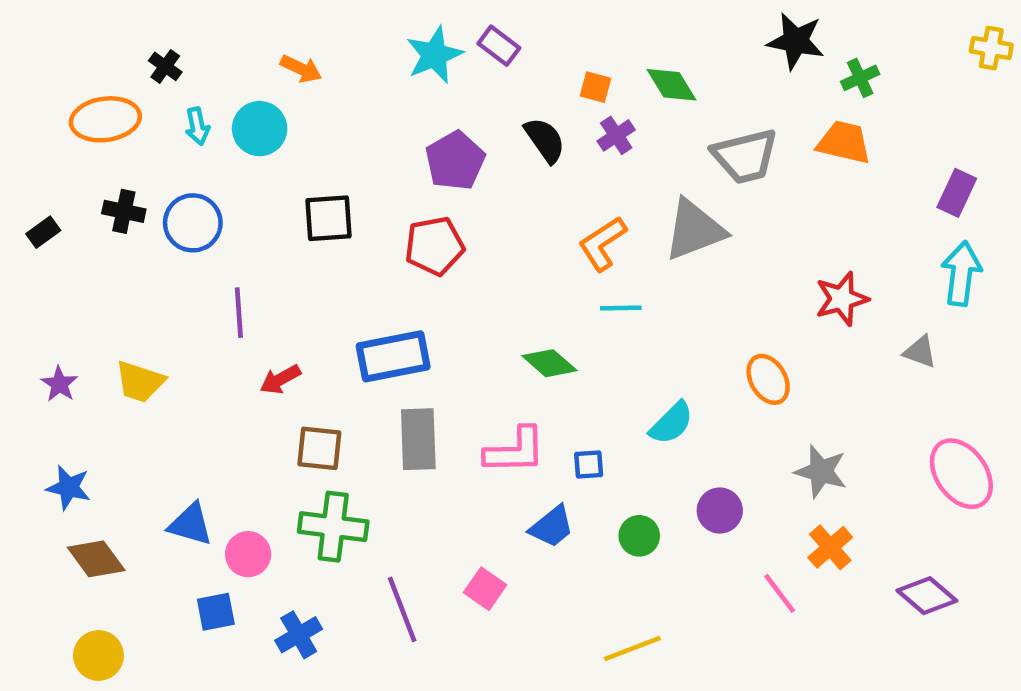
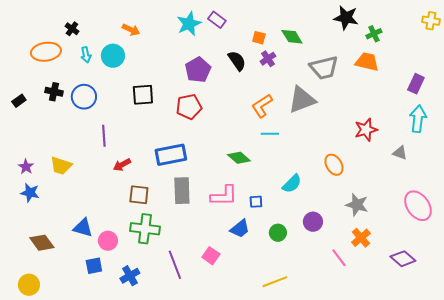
blue star: (69, 487) -> (30, 193), moved
yellow circle: (98, 655) -> (29, 285), moved

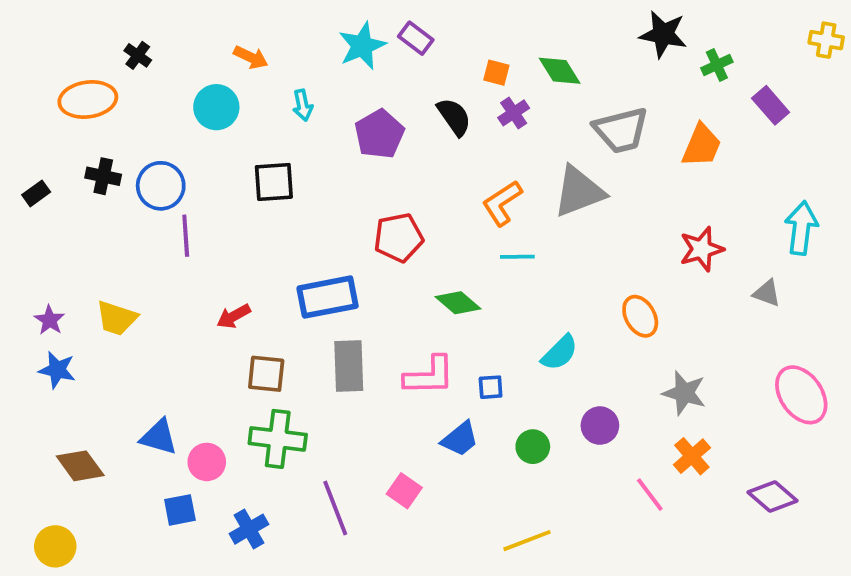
cyan arrow: (86, 55) -> (303, 105), moved
orange trapezoid: (367, 62) -> (702, 146), moved, turned 100
purple rectangle: (416, 84) -> (771, 105), moved, turned -66
red pentagon: (189, 107) -> (399, 238), moved
purple line: (104, 136) -> (186, 236), moved

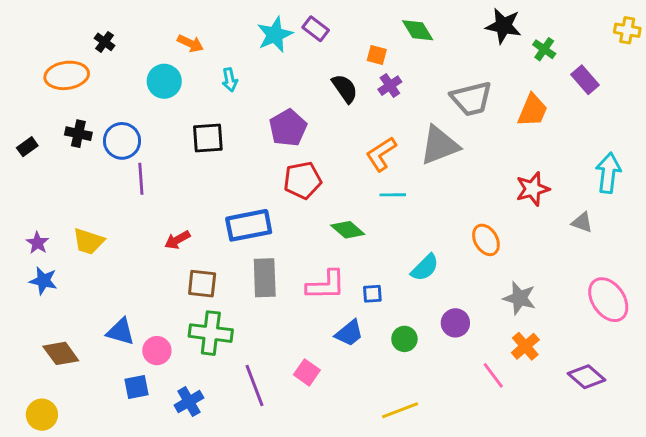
green cross: (717, 65) -> (544, 49), turned -30
green diamond: (560, 71) -> (418, 30), moved
purple pentagon: (379, 134) -> (288, 128), moved

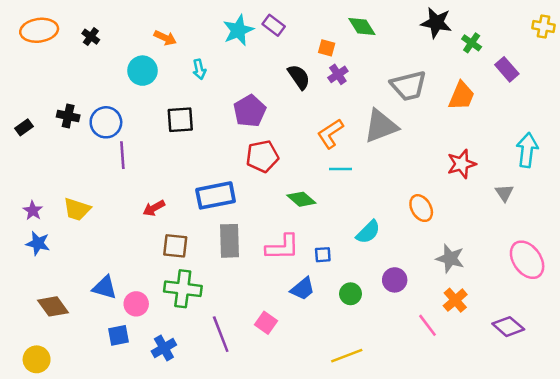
orange ellipse: (67, 75) -> (39, 30), moved
gray triangle: (582, 222) -> (504, 193), turned 36

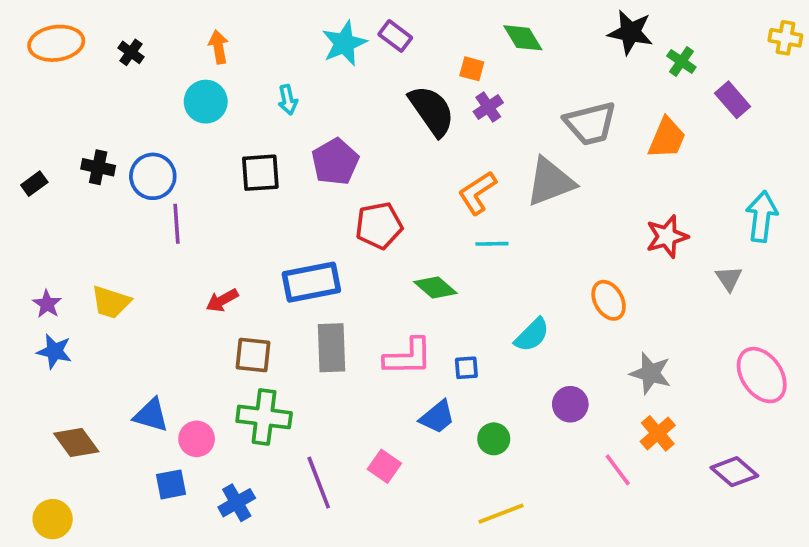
orange arrow: (165, 38) -> (218, 47), moved, turned -125
black semicircle: (299, 77) -> (432, 111), size x1.4
purple pentagon: (250, 111) -> (335, 162), moved
green circle: (351, 294) -> (494, 439), moved

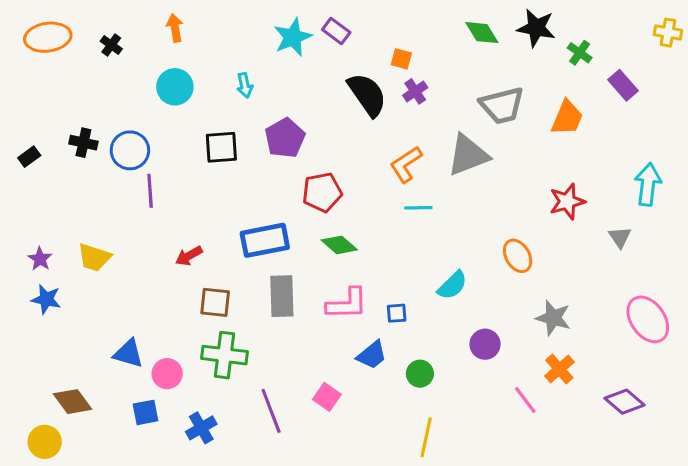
green diamond: (523, 38) -> (482, 33), moved
orange arrow: (218, 47) -> (175, 28), moved
green diamond: (435, 288) -> (339, 245), moved
brown diamond: (76, 443) -> (73, 402), moved
yellow line: (501, 514) -> (426, 437), turned -57

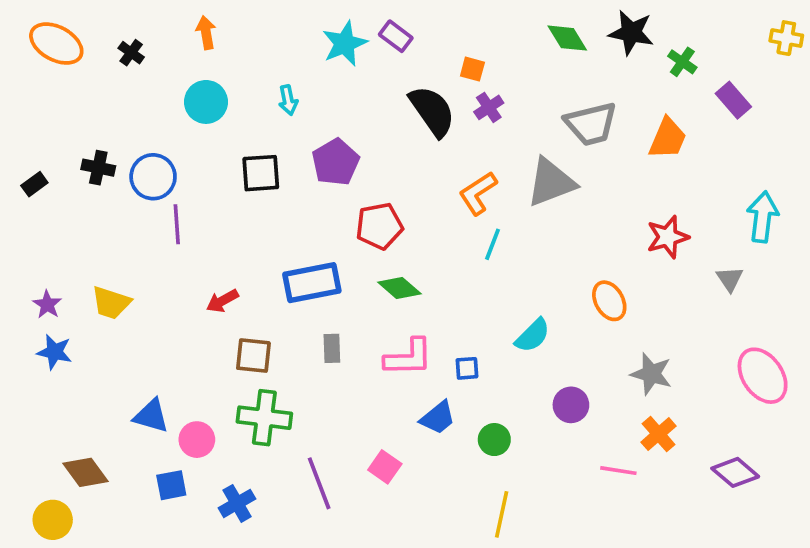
orange ellipse: (48, 37) -> (56, 44), turned 36
cyan line: (418, 208) -> (492, 244), turned -68
gray rectangle: (282, 296) -> (332, 348), size x0.6
pink line: (525, 400) -> (618, 471), turned -44

